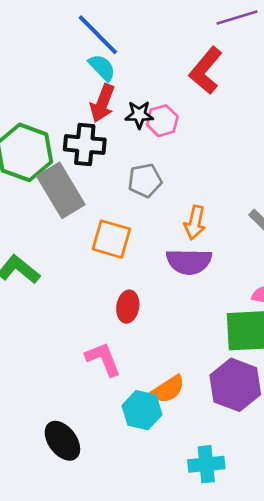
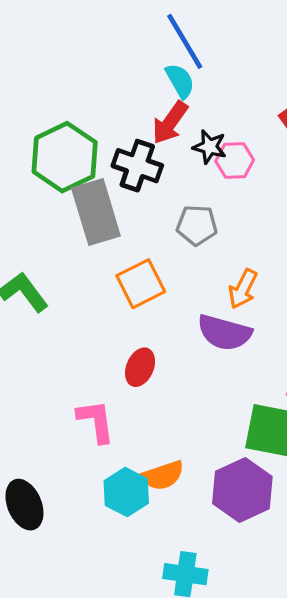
orange square: (111, 239) -> (141, 284), turned 33

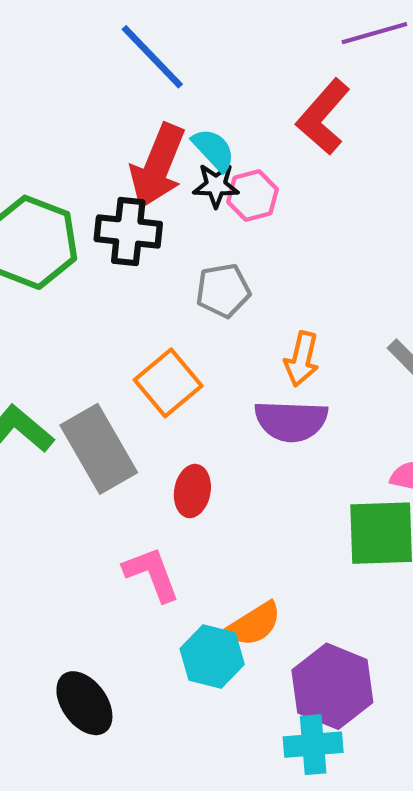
cyan semicircle: (180, 81) -> (213, 150), moved
red arrow: (170, 123) -> (158, 166), size x1.4
gray rectangle: (96, 212) -> (99, 449), moved
purple hexagon: (242, 490) -> (332, 686), moved

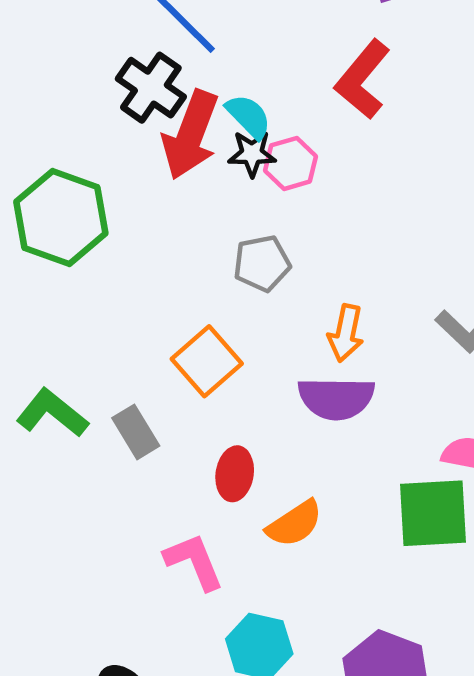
black cross: (128, 231) -> (151, 88), moved, turned 30
gray rectangle: (99, 449) -> (136, 432), size x0.6
orange semicircle: (254, 624) -> (294, 524), moved

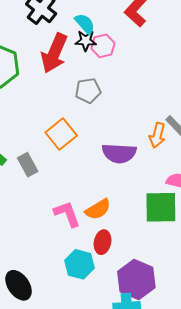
red arrow: (191, 135) -> (54, 53), moved
orange arrow: (346, 333) -> (157, 135), moved
red ellipse: (235, 474) -> (103, 242), moved
pink L-shape: (194, 562) -> (67, 214), moved

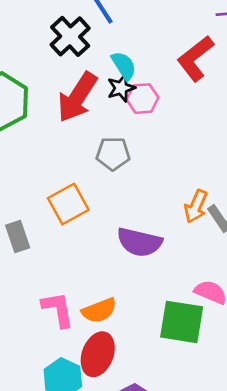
black star: (86, 41) -> (121, 88), turned -30
orange arrow: (157, 135) -> (196, 206), moved
red ellipse: (103, 242) -> (98, 354), size x1.4

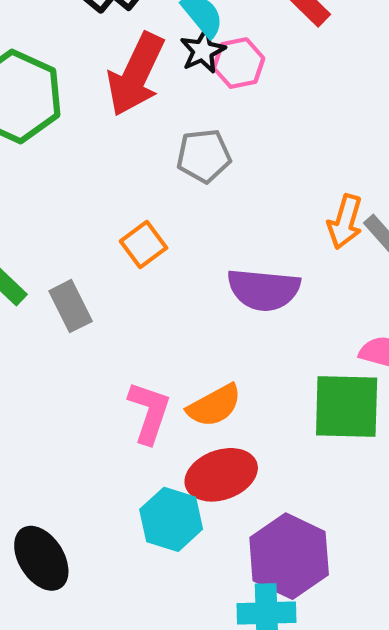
orange square: (68, 204) -> (144, 244), size x0.7
pink L-shape: (58, 309) -> (149, 412), turned 36
red ellipse: (98, 354) -> (221, 475), turned 57

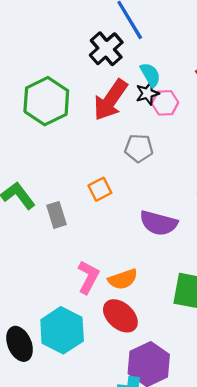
red ellipse: (221, 475) -> (120, 316), turned 52
cyan hexagon: (171, 519) -> (62, 330), moved, size x1.4

